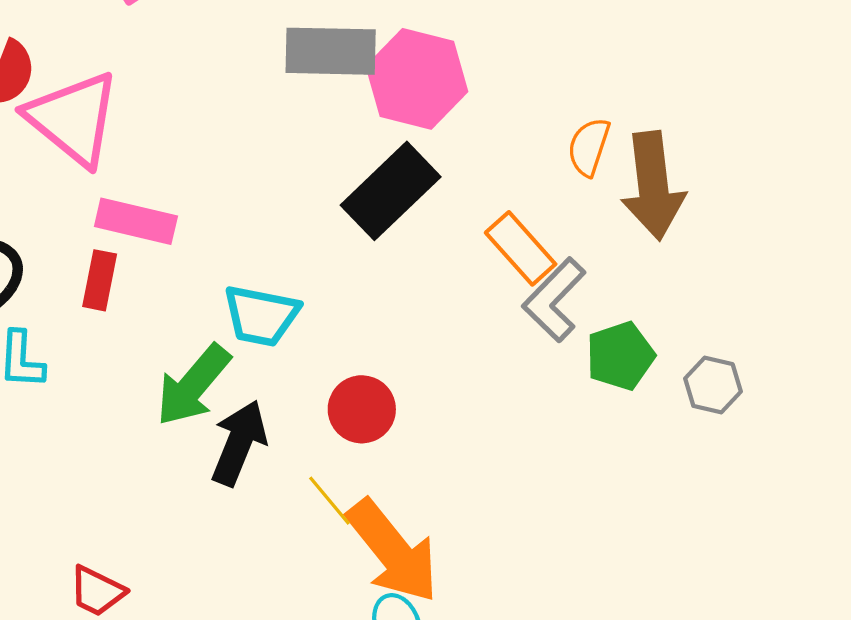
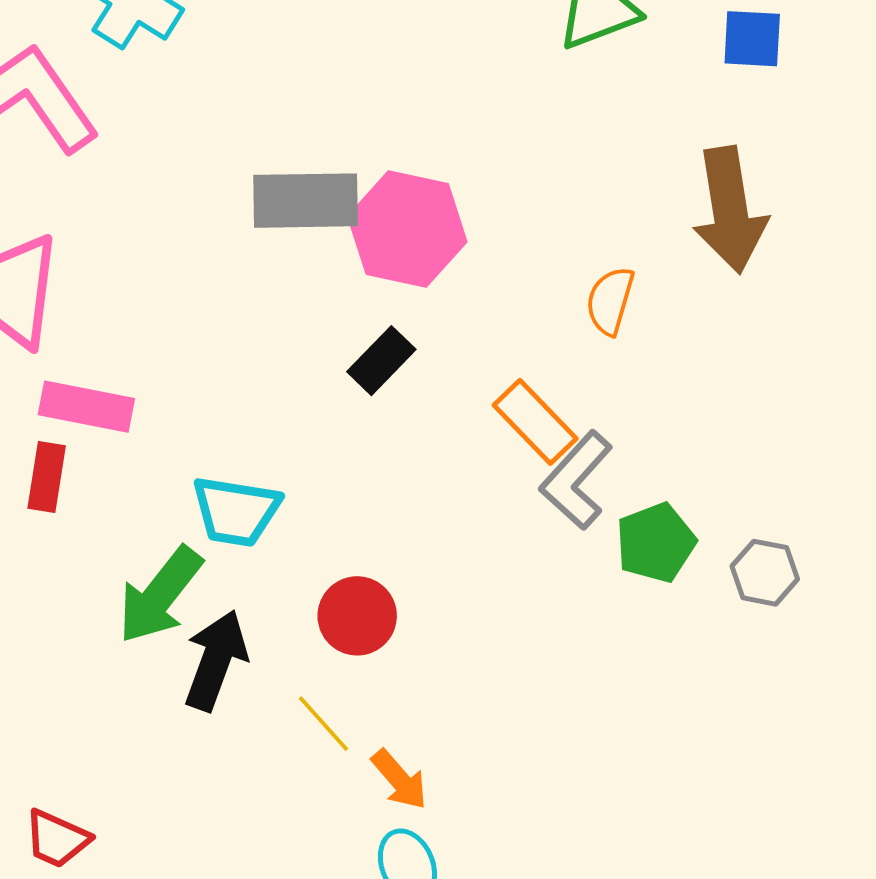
brown arrow: (653, 186) -> (730, 210), moved
black rectangle: (391, 191) -> (381, 361), size x0.6
orange arrow: (393, 551) -> (399, 780), size x0.5

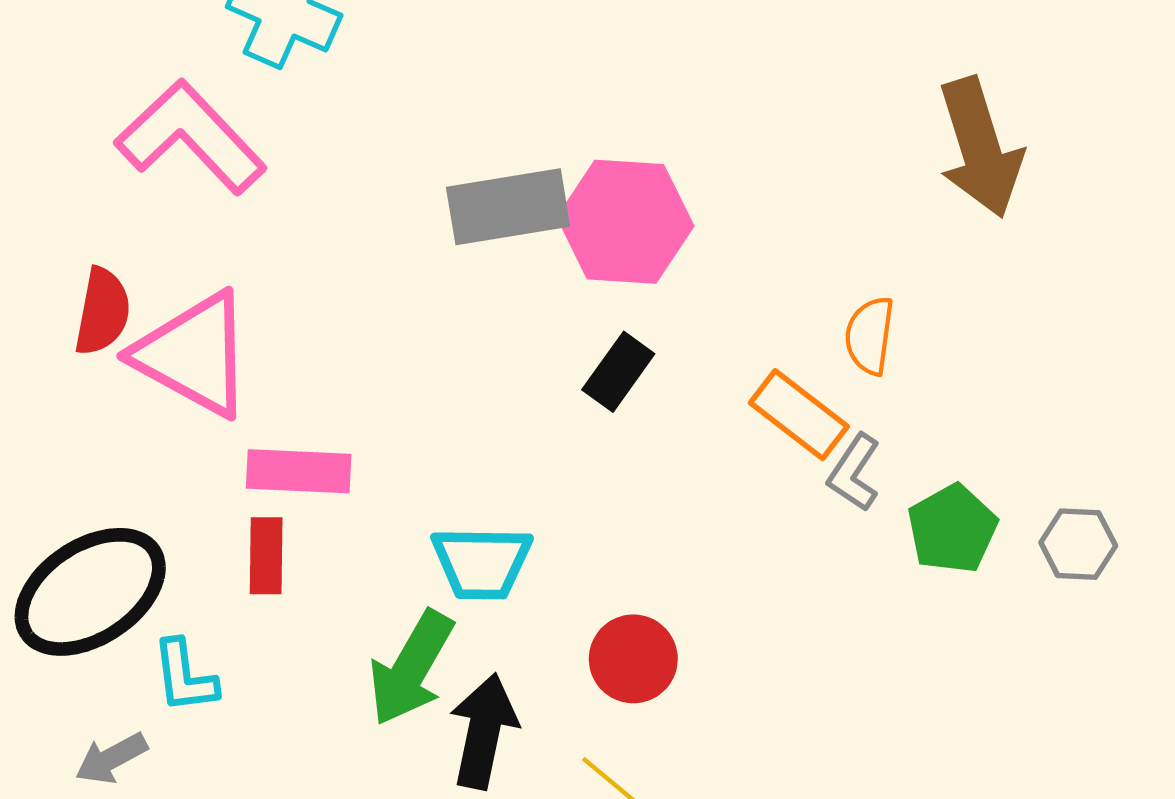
orange semicircle: (610, 301) -> (870, 336), moved
gray L-shape: (576, 480) -> (854, 473), size x0.7

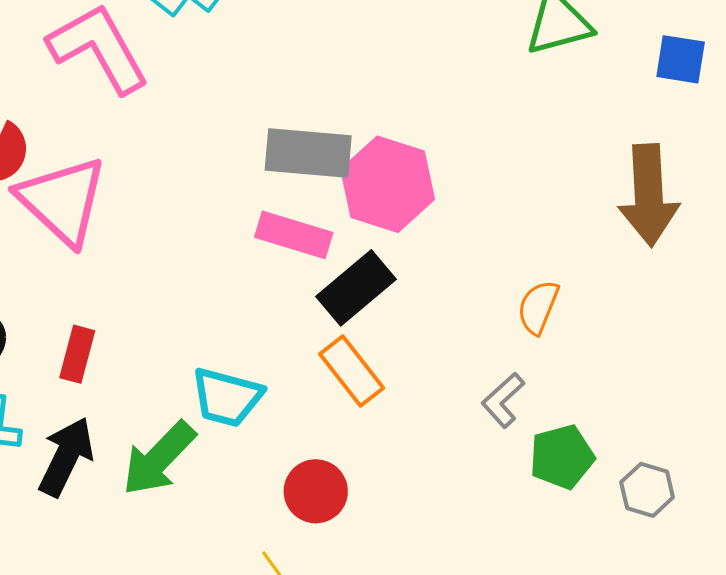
black rectangle: (618, 372) -> (356, 288), size x1.4
orange rectangle: (799, 415) -> (352, 371), moved
pink rectangle: (299, 471) -> (294, 235), moved
black arrow: (484, 731) -> (66, 457), moved

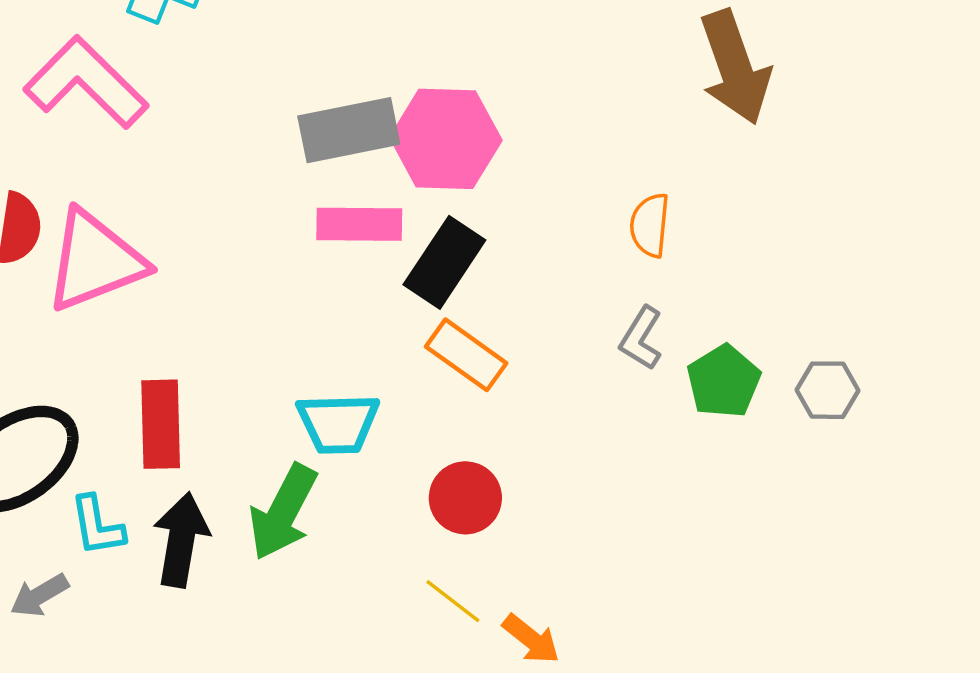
pink triangle: (62, 201) -> (95, 261), turned -48
red rectangle: (77, 354) -> (161, 424), size x1.4

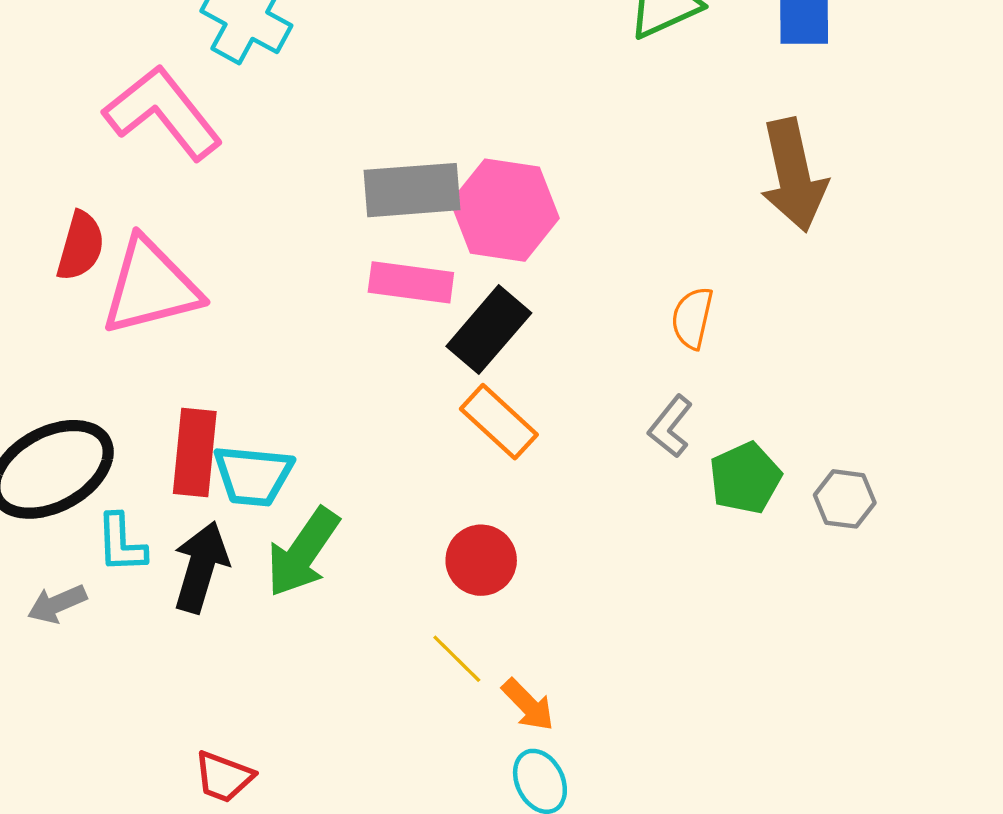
cyan trapezoid: (338, 423) -> (253, 476), moved

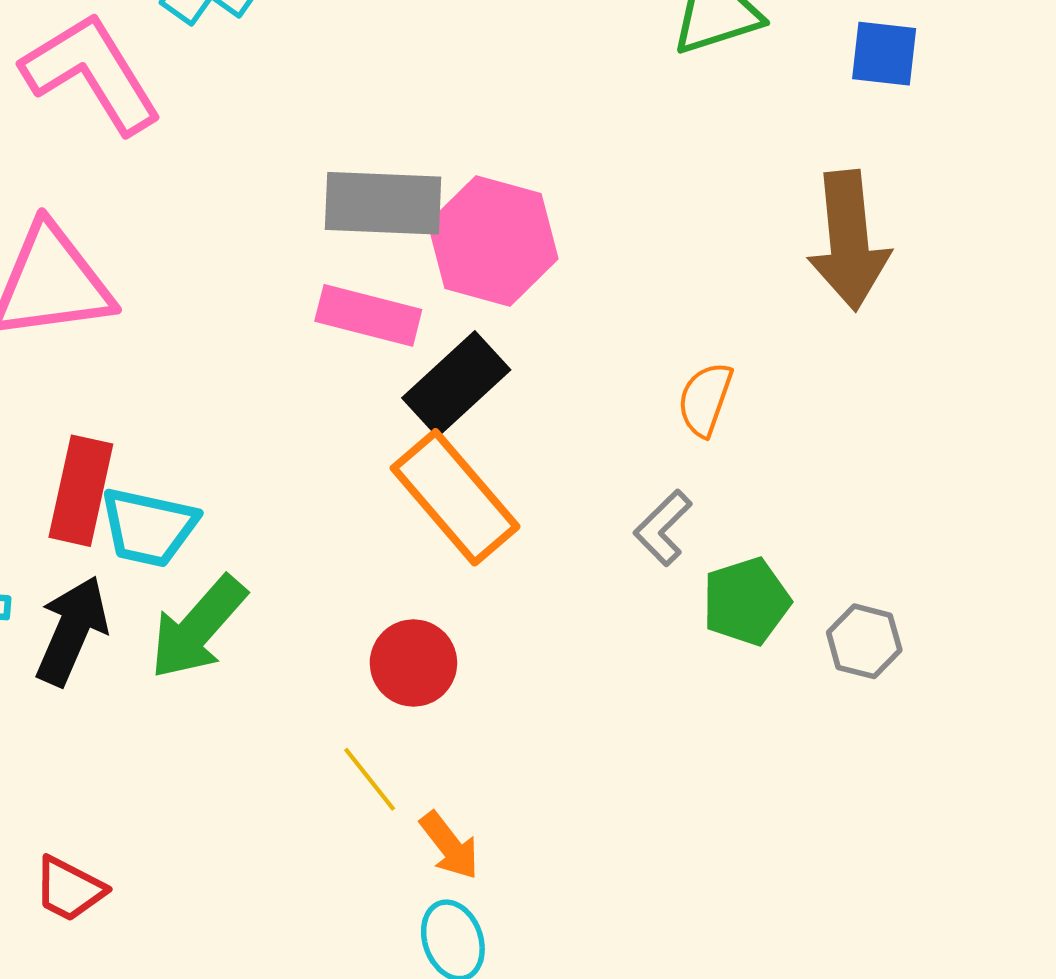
orange rectangle: (499, 422) -> (455, 497), size x1.4

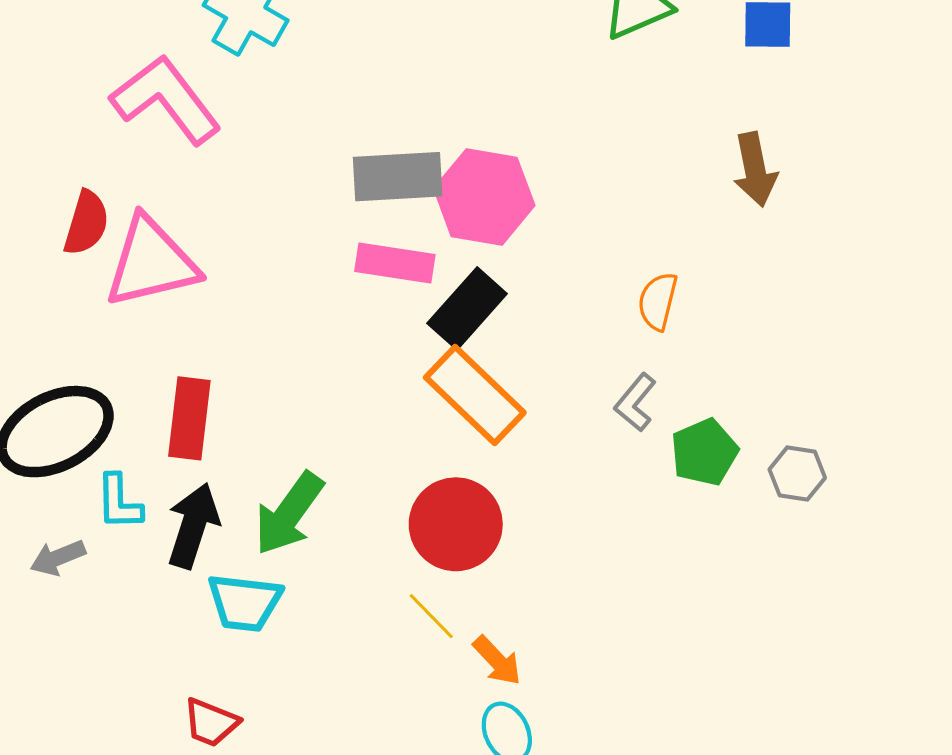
brown arrow: (849, 240) -> (755, 169), size x0.7
cyan trapezoid: (149, 527) -> (245, 602), moved
red circle: (413, 663) -> (456, 524), size x1.4

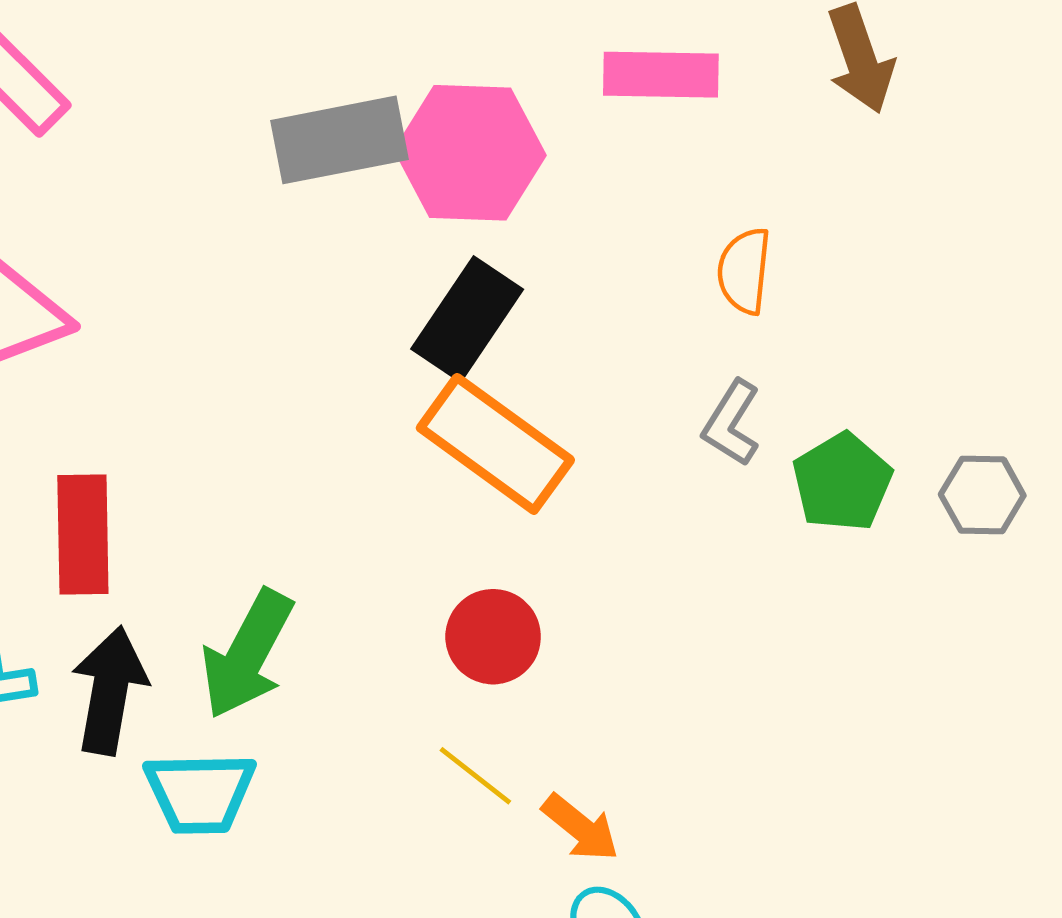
pink rectangle: (395, 263) -> (661, 75), moved
red circle: (456, 524) -> (493, 637), size x0.7

